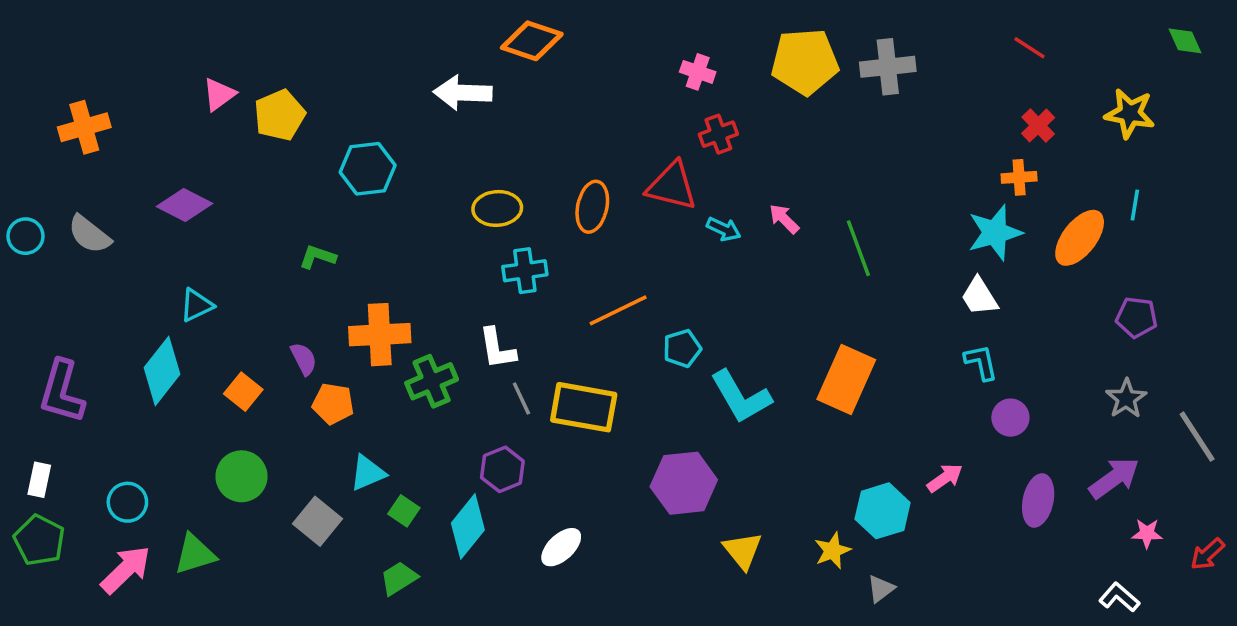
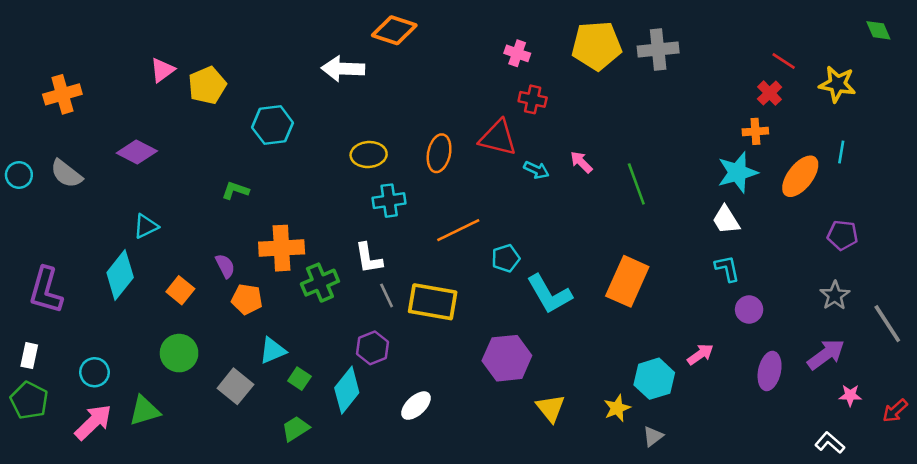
red line: (1029, 48) -> (784, 61), moved
red cross: (718, 134) -> (533, 99), turned 32

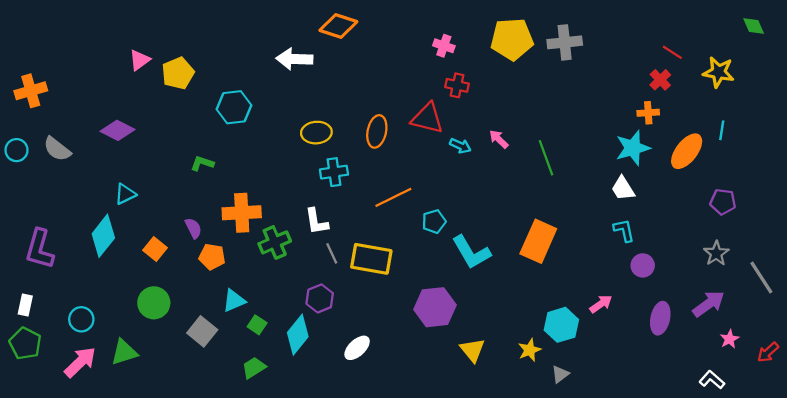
orange cross: (62, 94) -> (31, 91), moved
pink star: (850, 395) -> (729, 339), turned -30

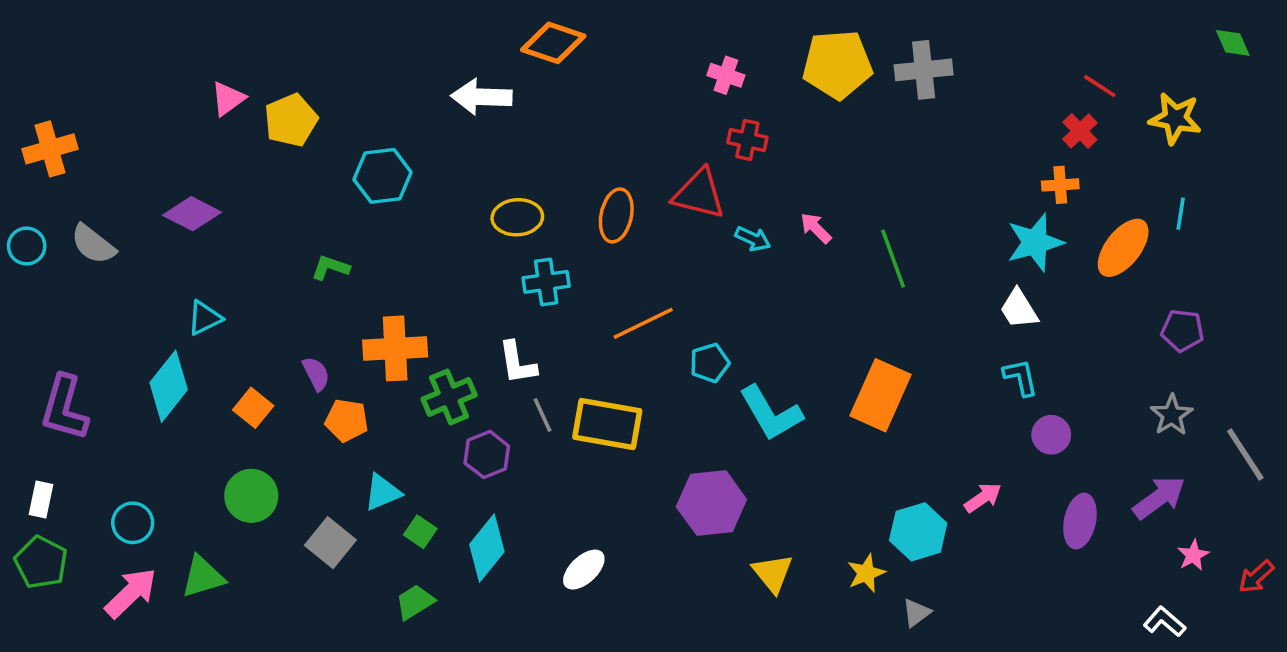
purple hexagon: (320, 298) -> (487, 455), moved

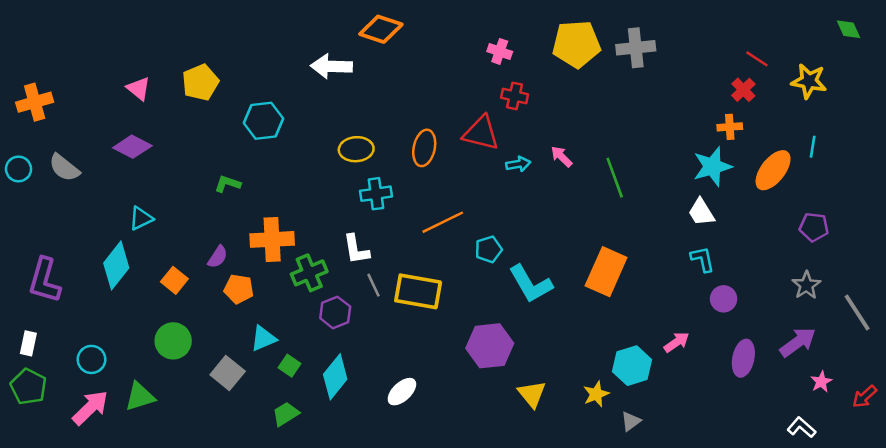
pink triangle: (228, 99) -> (138, 89), moved, turned -45
cyan arrow: (753, 239) -> (518, 164), turned -35
purple semicircle: (316, 374) -> (218, 257), turned 60

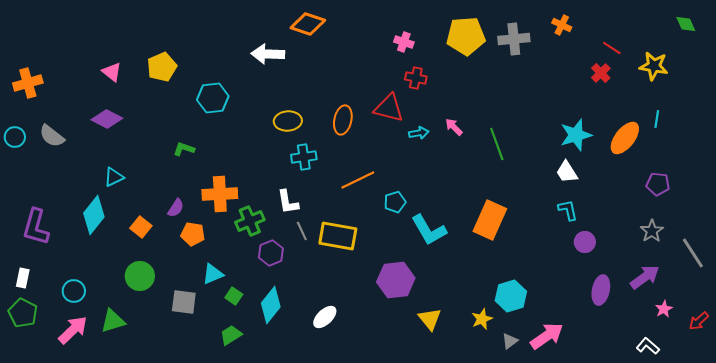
orange cross: (730, 127) -> (562, 25), moved, turned 30
pink arrow: (677, 342) -> (547, 336), moved, size x1.6
gray square: (228, 373) -> (184, 302), turned -32

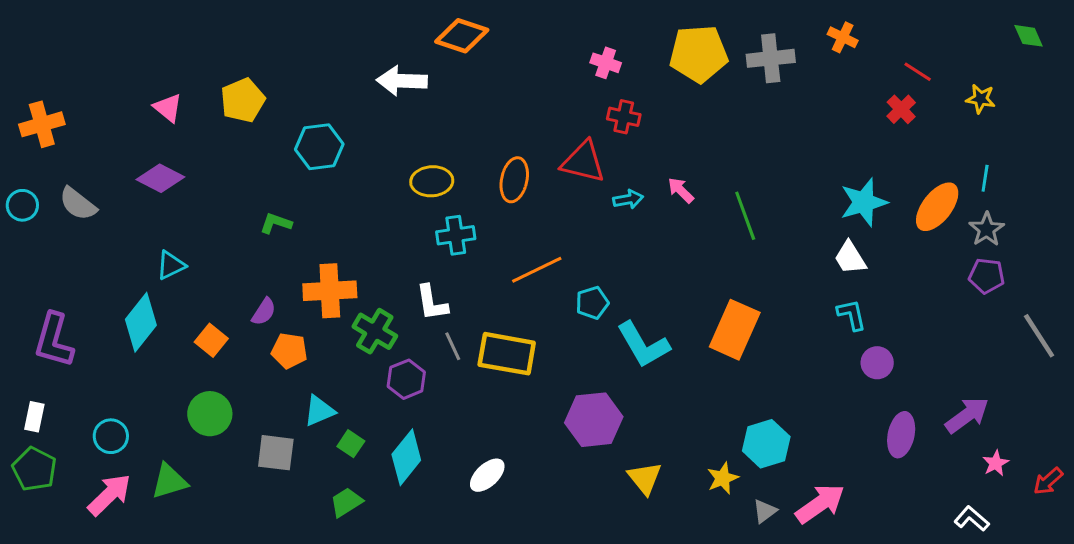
yellow star: (654, 66) -> (981, 99), size x0.7
green cross: (250, 221) -> (375, 331), turned -36
gray star: (652, 231) -> (987, 229), moved
gray line: (693, 253) -> (1039, 336), moved

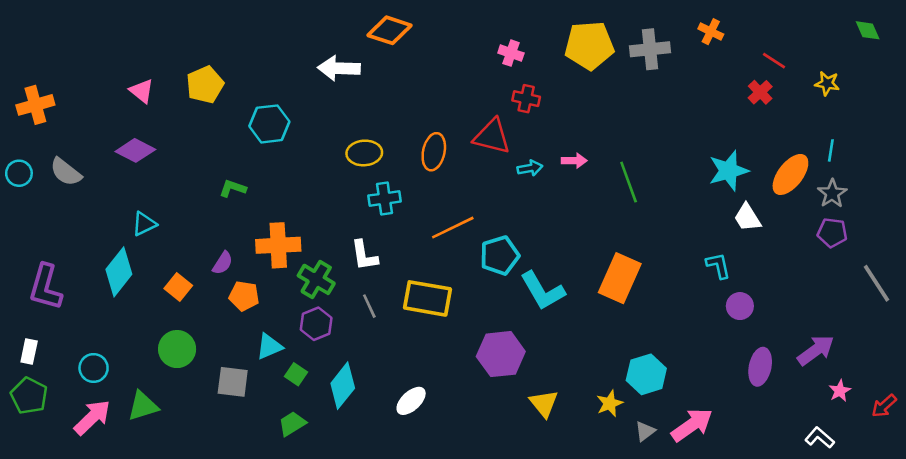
pink arrow: (681, 190) -> (574, 161), turned 135
white trapezoid: (850, 258) -> (747, 217), moved
cyan pentagon: (592, 303) -> (500, 255), size x1.4
gray line: (453, 346) -> (369, 306), moved
purple hexagon: (406, 379) -> (316, 324), moved

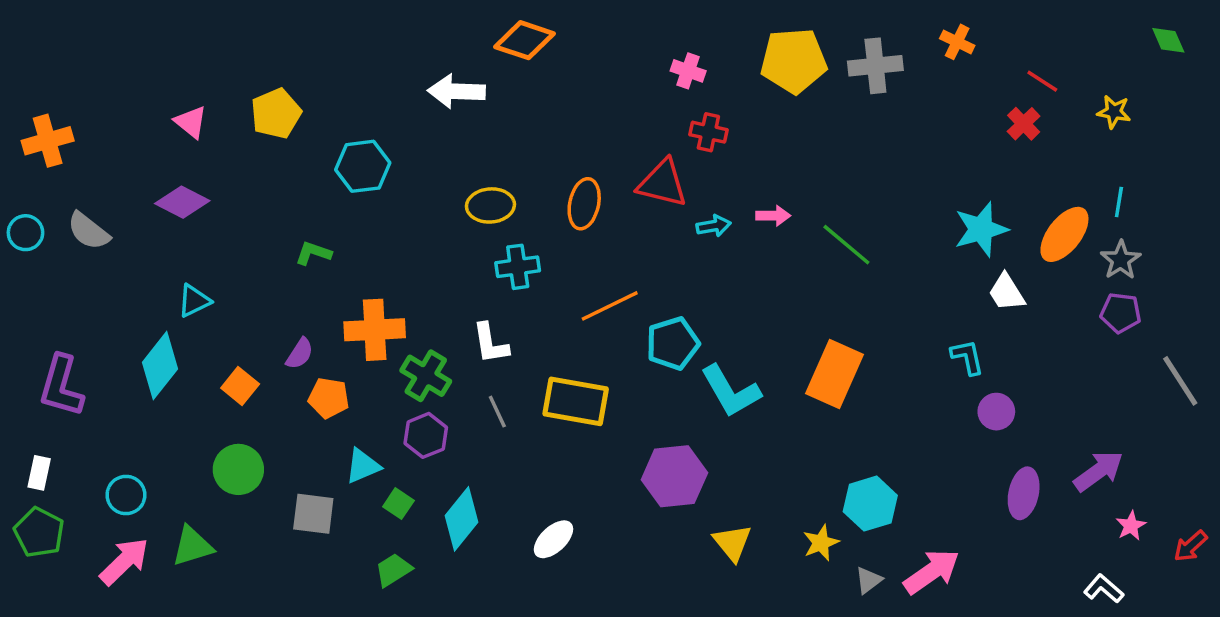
green line: (629, 182) -> (846, 245), turned -30

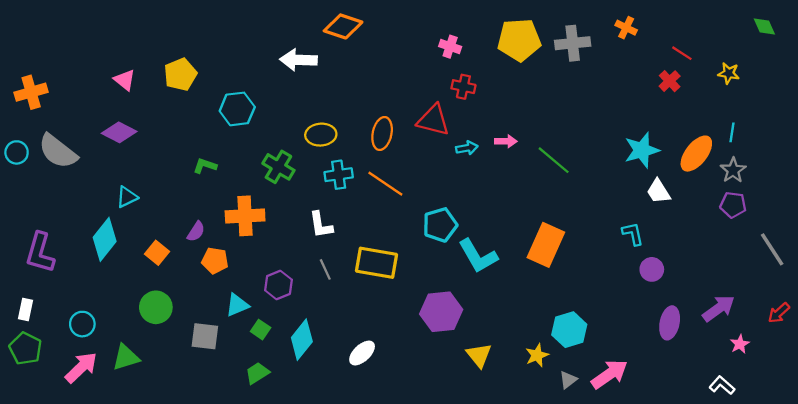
gray semicircle: (89, 231) -> (58, 151), size x1.4
orange line: (610, 306) -> (385, 184), moved, turned 60
green cross: (426, 376) -> (278, 167), moved
red arrow: (1190, 546) -> (779, 313), moved

